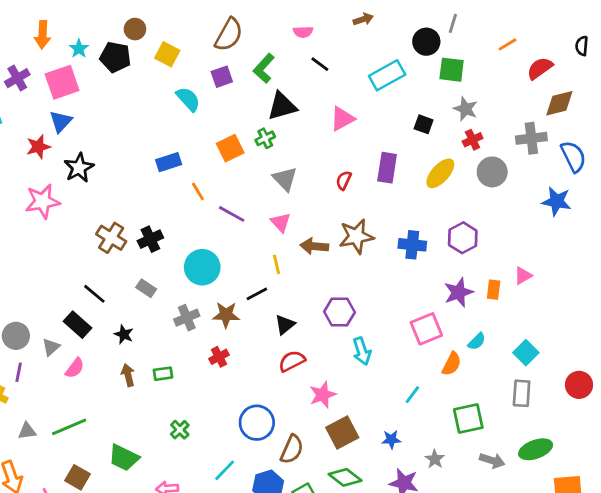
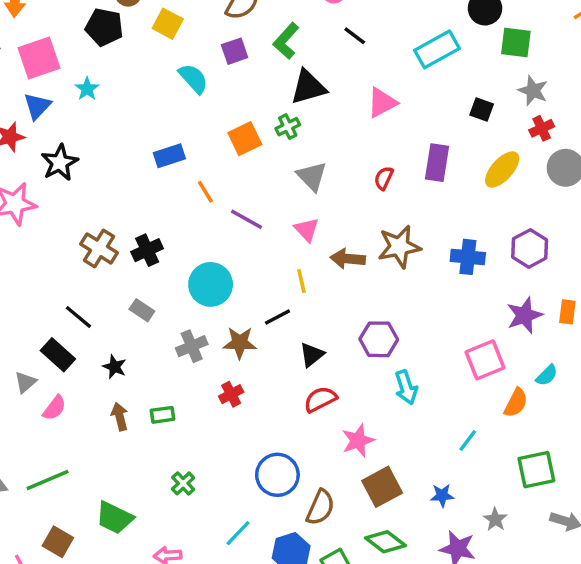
cyan star: (79, 49) -> (87, 89), moved

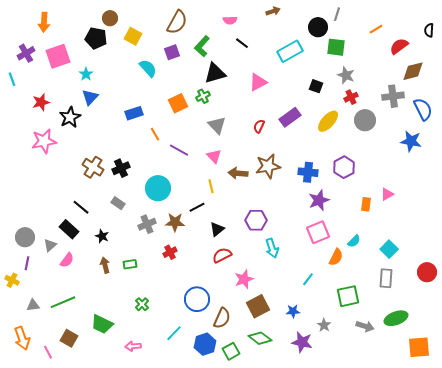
blue triangle: (37, 106) -> (90, 97), moved
purple rectangle: (437, 163) -> (290, 117), turned 45
purple star: (524, 315) -> (319, 200), moved

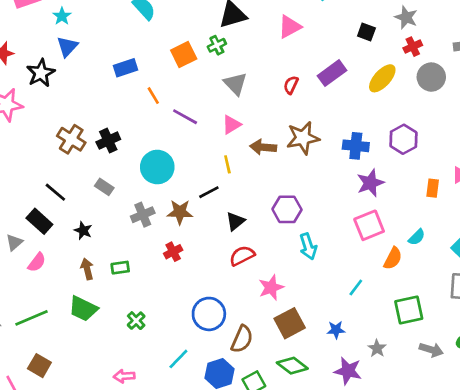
pink triangle: (214, 156) -> (231, 125), turned 42
green trapezoid: (102, 324) -> (83, 309), moved

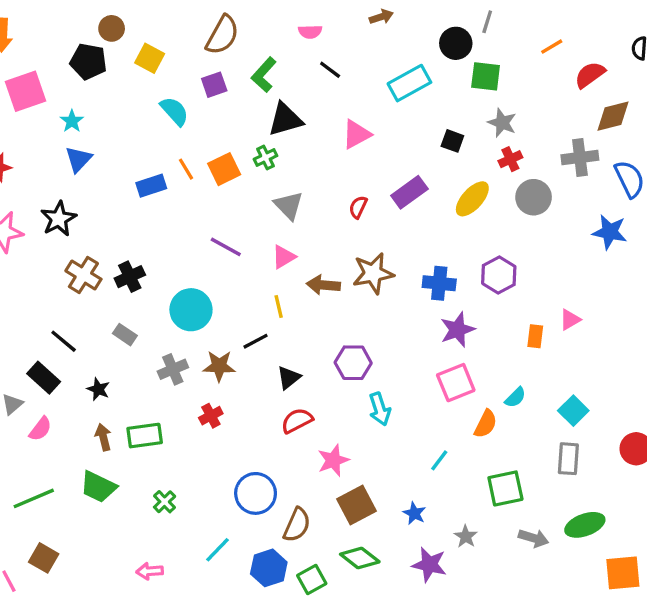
black star: (41, 73) -> (59, 219), moved
orange line: (153, 96) -> (186, 169), moved
green rectangle: (120, 268) -> (145, 436), size x1.5
blue star: (336, 330) -> (414, 513), turned 30

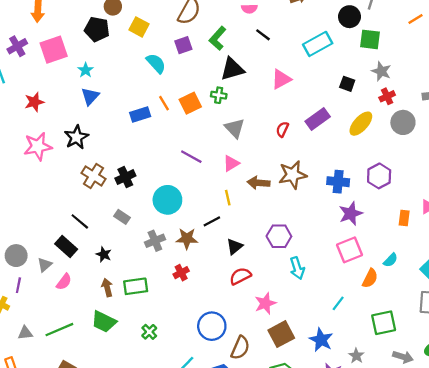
green cross: (265, 157) -> (219, 95), turned 35
blue star: (414, 513) -> (321, 340), size x1.5

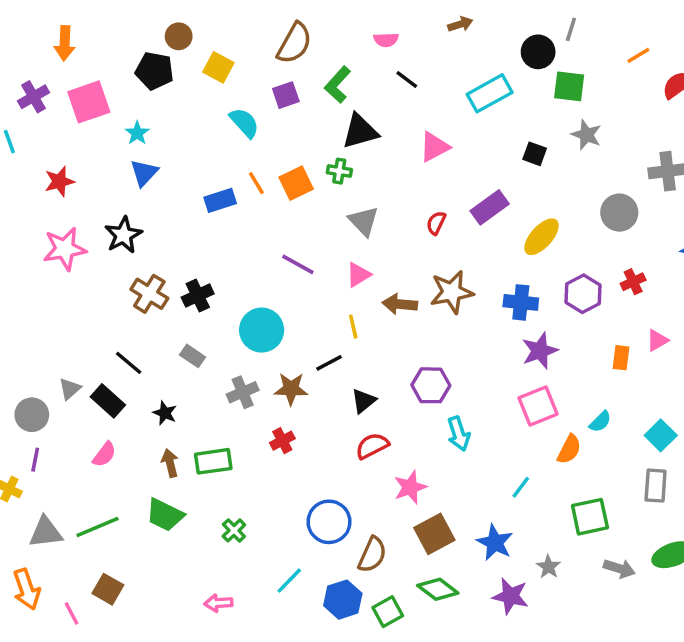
red cross: (387, 96) -> (633, 282), moved
yellow ellipse: (361, 124) -> (542, 237), moved
gray triangle: (45, 265) -> (70, 389), moved
gray triangle: (25, 333) -> (46, 532), size x1.5

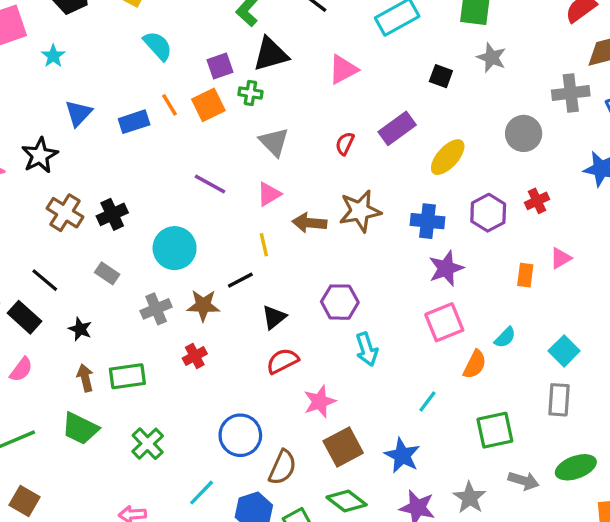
purple square: (286, 95) -> (220, 66), moved
blue triangle: (144, 173) -> (78, 113), moved
green cross: (234, 530) -> (148, 444), size x1.4
gray star: (548, 567) -> (470, 498), moved, size x1.4

